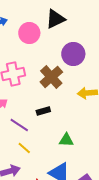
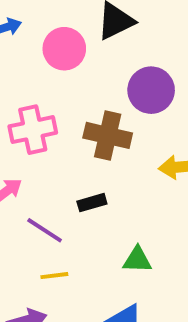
brown cross: (51, 77) -> (108, 135), turned -35
yellow line: (24, 148) -> (54, 276), turned -48

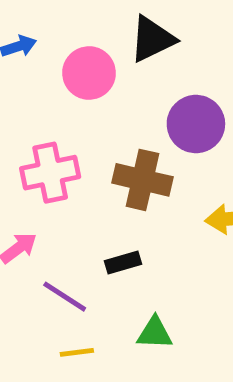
green triangle: (137, 260) -> (155, 333), moved

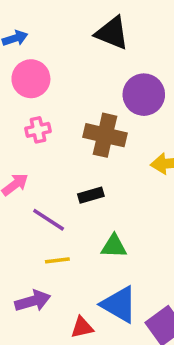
black triangle: (152, 39) -> (112, 33), turned 48
pink circle: (89, 73) -> (31, 79), moved
pink cross: (50, 173) -> (38, 130), size x0.6

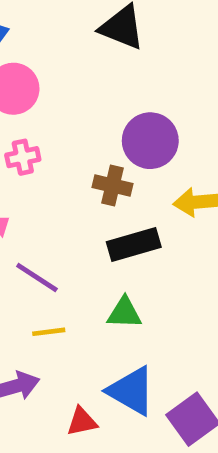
purple circle: (144, 95) -> (150, 141), moved
brown cross: (105, 135) -> (112, 185), moved, size x0.7
black rectangle: (91, 195) -> (134, 245), moved, size x1.5

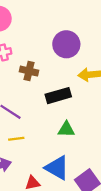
brown cross: (112, 185) -> (29, 71), moved
green triangle: (124, 313) -> (66, 129), moved

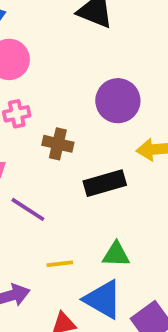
green triangle: (66, 129) -> (116, 254), moved
yellow line: (16, 139) -> (60, 264), moved

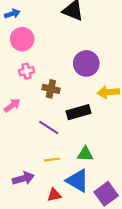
purple line: (28, 209) -> (49, 128), moved

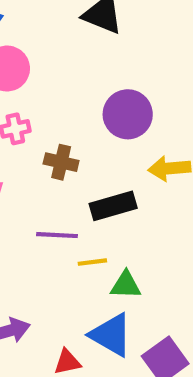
purple line: (49, 128) -> (57, 235), turned -30
yellow line: (52, 160) -> (92, 262), moved

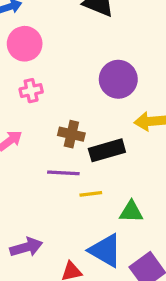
brown cross: (61, 162) -> (71, 134), moved
green triangle: (126, 285) -> (131, 212), moved

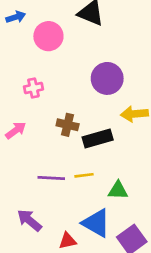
pink circle: (25, 44) -> (48, 36), moved
purple line: (63, 173) -> (51, 178), moved
purple arrow: (26, 247) -> (29, 220), turned -124

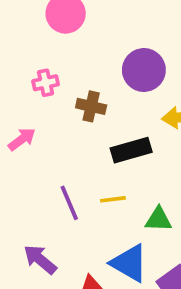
brown cross: (68, 125) -> (91, 106), moved
purple line: (51, 178) -> (69, 203), turned 64

